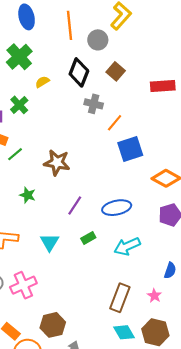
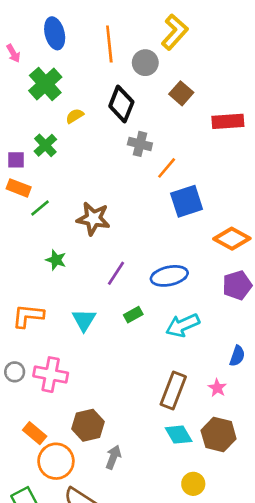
brown square: (116, 71) -> (181, 93), moved
pink cross: (23, 285) -> (51, 375), turned 35

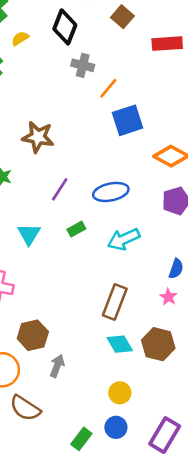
pink star: (217, 388) -> (168, 297), moved
yellow circle: (193, 484) -> (120, 393), moved

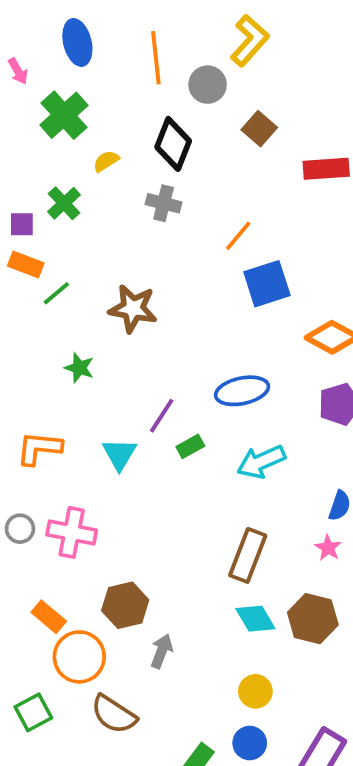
gray cross: (83, 65) -> (164, 203), moved
purple line: (60, 189) -> (162, 416), moved

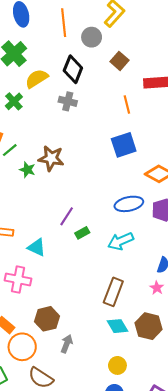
yellow semicircle: (106, 161) -> (37, 79), size x1.6
orange line: (238, 236) -> (127, 104), moved, turned -54
green star: (79, 368) -> (27, 170), moved
blue ellipse: (242, 391) -> (129, 204), moved
cyan triangle: (119, 454) -> (37, 247), moved, turned -36

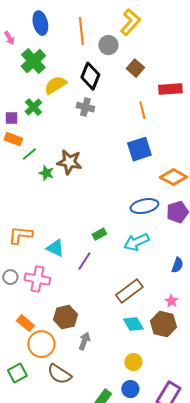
purple line: (67, 216) -> (84, 261), moved
pink star: (157, 288) -> (171, 301), moved
brown rectangle: (113, 292) -> (129, 291), turned 32

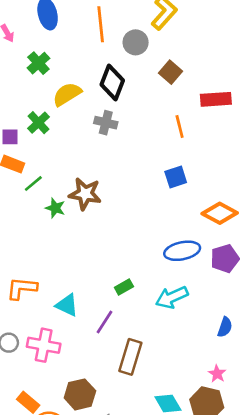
green cross: (33, 61) -> (38, 63), size x0.7
blue square: (139, 149) -> (176, 177), size x0.7
brown rectangle: (129, 291) -> (130, 357), moved, turned -36

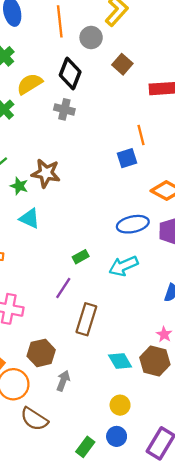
orange line: (180, 127) -> (141, 135), moved
cyan triangle: (67, 305) -> (30, 218), moved

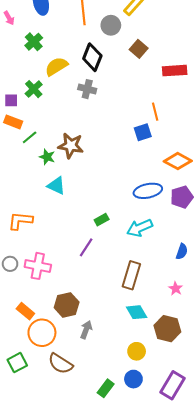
brown rectangle: (86, 319) -> (131, 275), moved
brown hexagon: (155, 361) -> (167, 329), moved

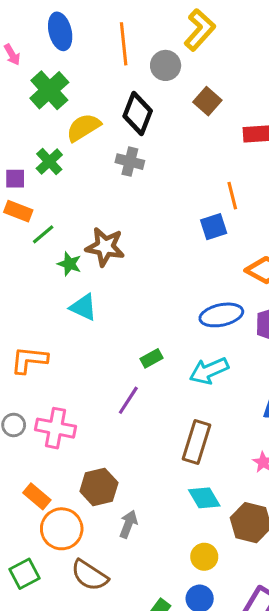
green cross: (34, 42) -> (49, 90), size x1.4

